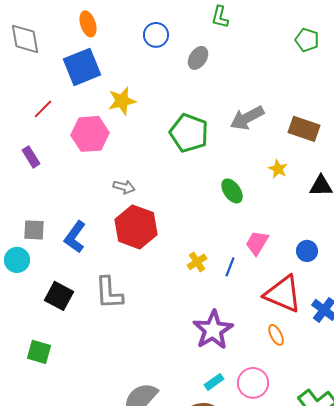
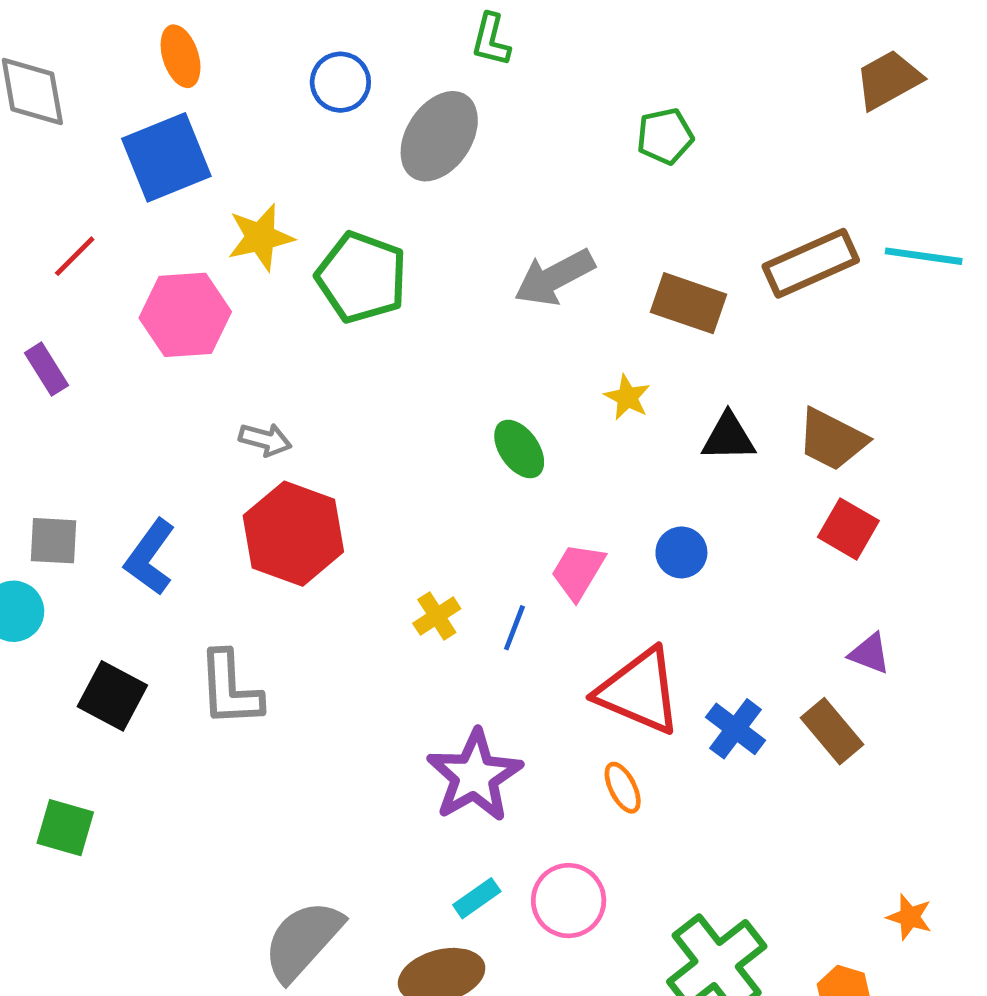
green pentagon: (307, 40) -> (665, 136), moved, turned -30
gray ellipse: (198, 58) -> (439, 136), size x1.6
green pentagon: (189, 133) -> (362, 277), moved
blue circle: (307, 251) -> (681, 552), moved

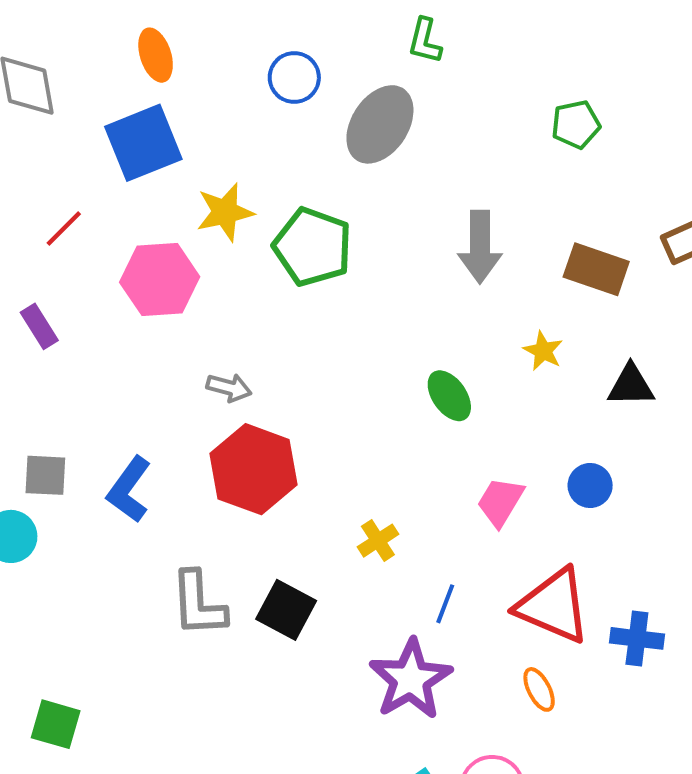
gray arrow: (554, 277) -> (480, 247), turned -62
blue line: (514, 628) -> (445, 604), moved
black square: (112, 696) -> (286, 610), moved
blue cross: (736, 729) -> (637, 638), turned -30

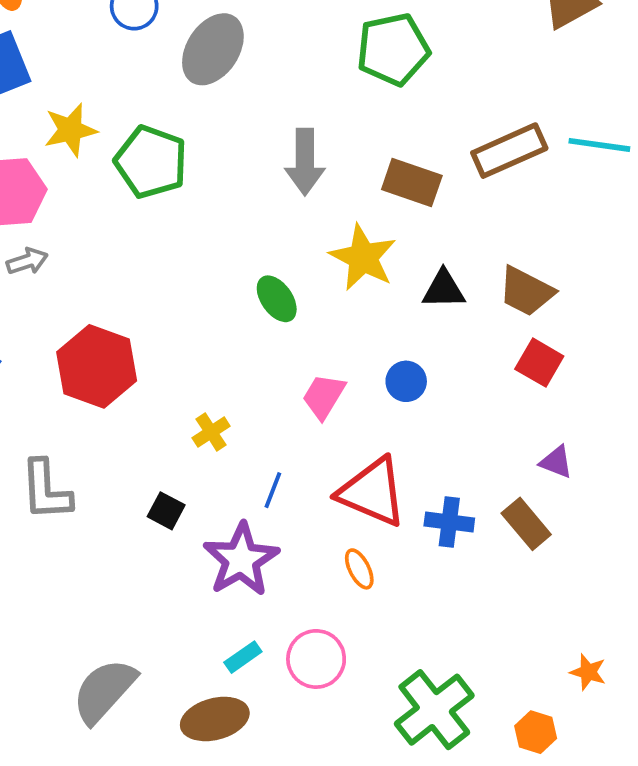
green pentagon: (576, 124) -> (393, 49), size x1.6
yellow star: (543, 351) -> (363, 258), size x1.8
gray arrow: (229, 388) -> (27, 261), moved, turned -33
black square: (286, 610) -> (166, 511), moved, size x0.7

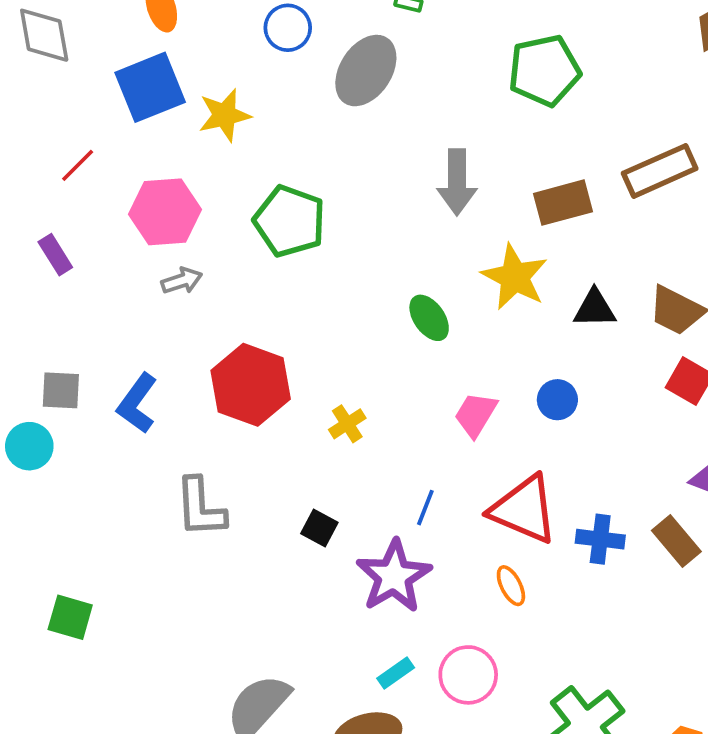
yellow star: (70, 130) -> (225, 115), moved
green pentagon: (151, 162) -> (290, 221), moved
brown rectangle: (412, 182) -> (563, 203), turned -34
yellow cross: (211, 432) -> (347, 424), moved

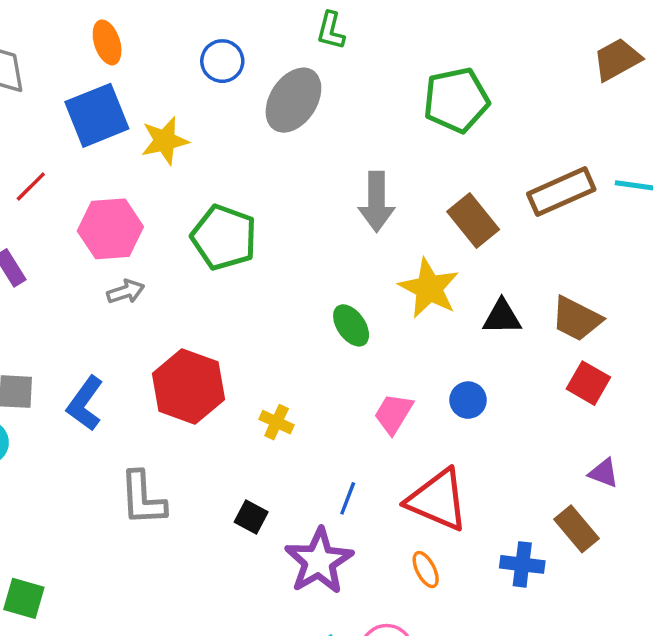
brown rectangle: (563, 203) -> (473, 220), turned 66
yellow cross: (347, 424) -> (277, 422), turned -32
blue cross: (600, 539) -> (522, 564), moved

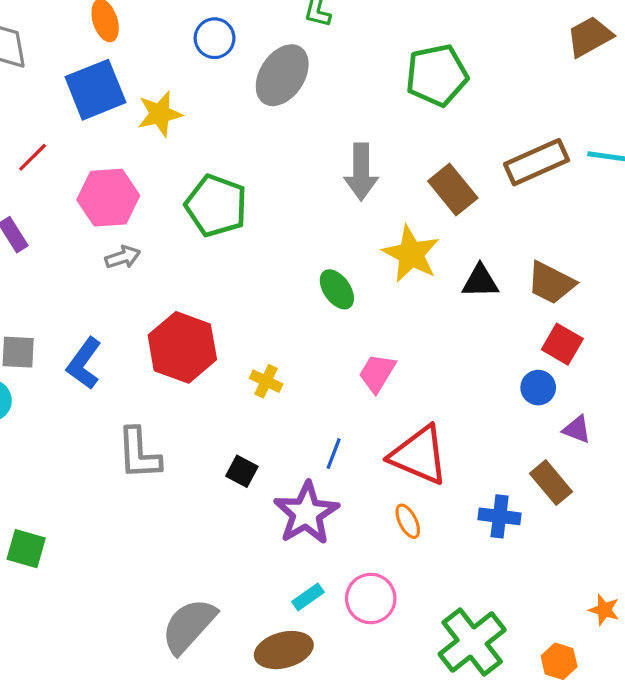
blue circle: (468, 400) -> (538, 388), moved

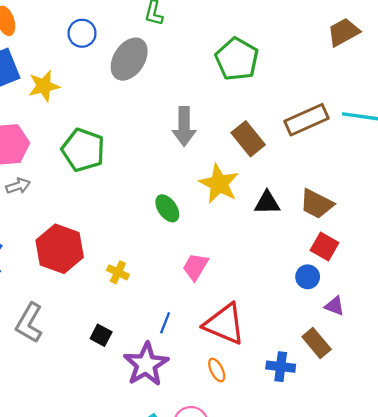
green pentagon: (437, 75) -> (237, 59), turned -30
gray L-shape: (139, 454) -> (29, 323), turned 33

